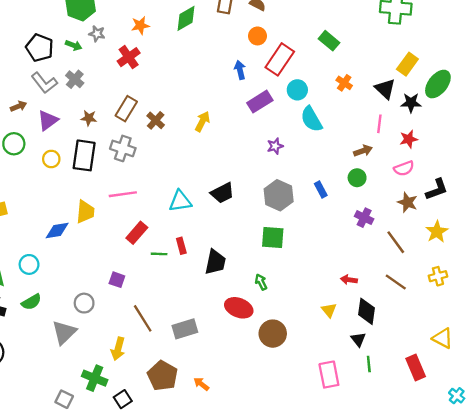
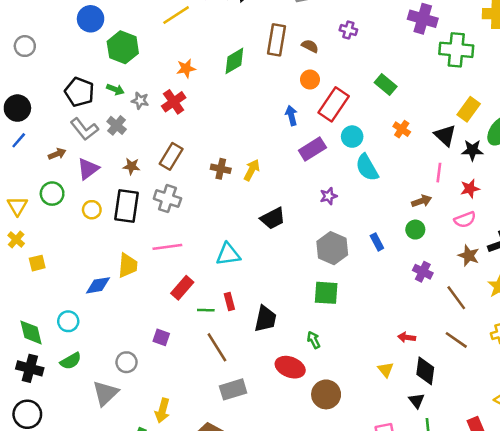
gray star: (97, 34) -> (140, 101), moved
brown cross: (156, 120) -> (221, 169), moved, turned -30
black trapezoid: (222, 193) -> (273, 218), moved
brown line: (143, 318) -> (217, 347), moved

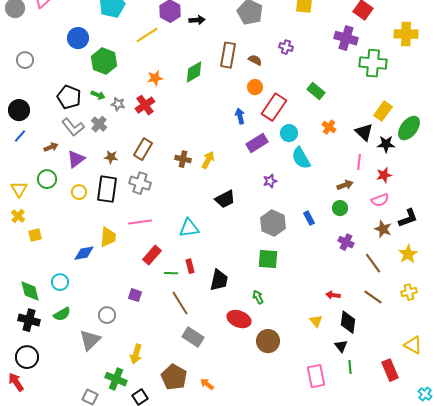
gray rectangle: (233, 389) -> (193, 337), turned 50

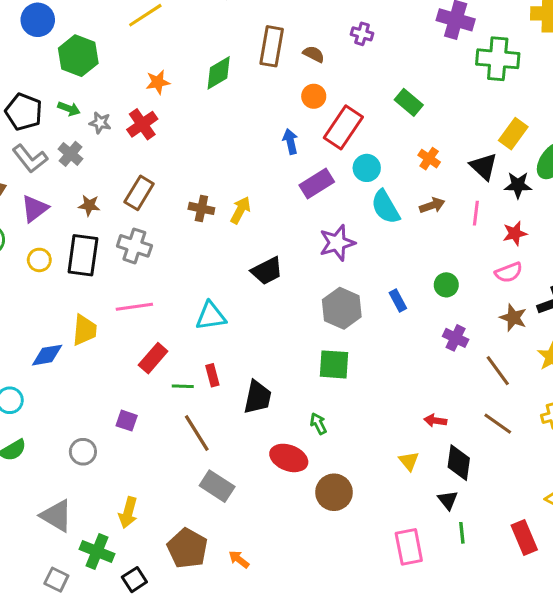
purple star: (270, 181) -> (337, 243), size x1.6
brown arrow: (345, 185) -> (432, 205), moved
gray triangle: (90, 340) -> (56, 516), moved, turned -45

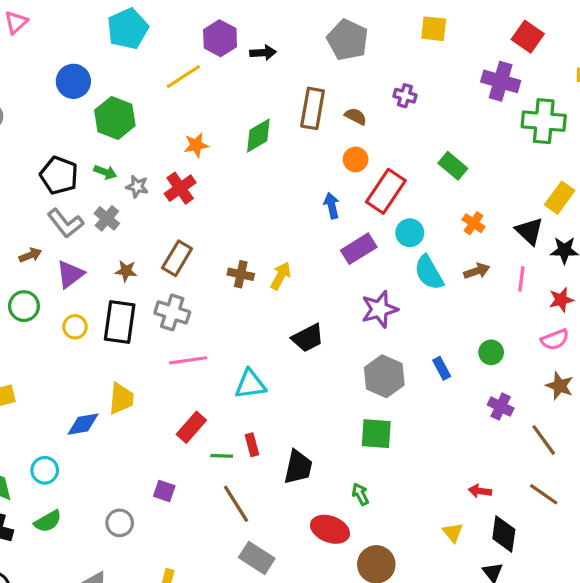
pink line: (134, 307) -> (188, 360), moved

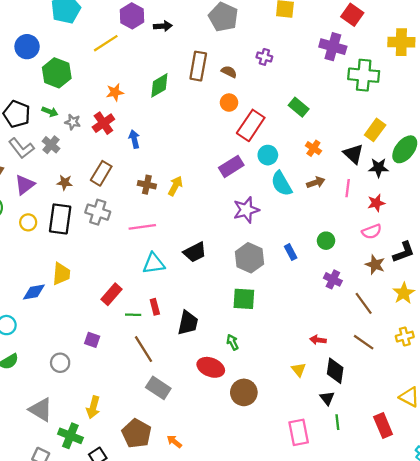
blue arrow: (332, 206) -> (134, 139), moved
black trapezoid: (308, 338) -> (195, 252), moved
pink line: (188, 360) -> (142, 227), moved

